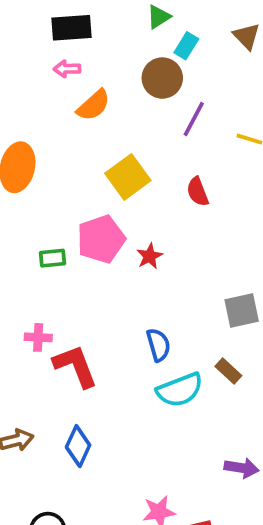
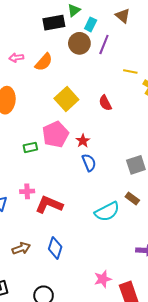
black rectangle: (72, 28) -> (54, 23), moved
pink arrow: (67, 69) -> (16, 58), moved
purple line: (194, 119) -> (104, 45), moved
blue semicircle: (158, 345) -> (89, 163), moved
red L-shape: (75, 366) -> (49, 205), turned -40

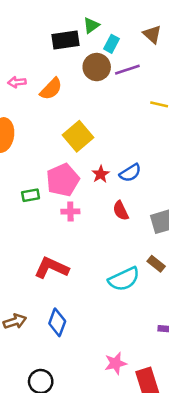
purple line: (104, 45) -> (127, 70), turned 48
red semicircle: (105, 103) -> (121, 211), moved
red star: (83, 141) -> (101, 174), moved
blue semicircle: (89, 163) -> (130, 173), moved, turned 78
pink cross: (27, 191) -> (70, 212), moved

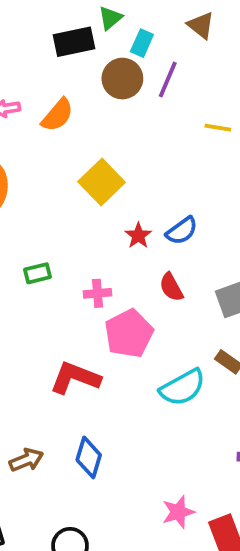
purple line: (127, 70) -> (168, 79), turned -45
pink pentagon: (63, 180) -> (129, 334), moved

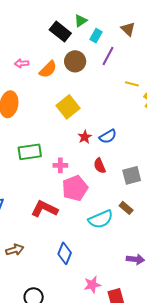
black rectangle: (74, 42) -> (60, 32), turned 45
brown circle: (122, 79) -> (75, 61), moved
green rectangle: (37, 273) -> (30, 152), size x1.6
blue diamond: (89, 457) -> (65, 253), moved

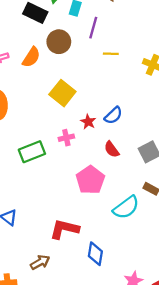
yellow line: (132, 84) -> (111, 54), moved
pink cross: (60, 165) -> (66, 138), moved
red L-shape: (44, 209) -> (64, 229), moved

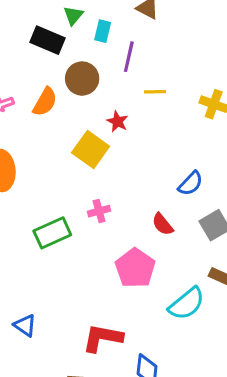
blue semicircle: (113, 115) -> (191, 183), moved
red star: (88, 122) -> (117, 122), moved

